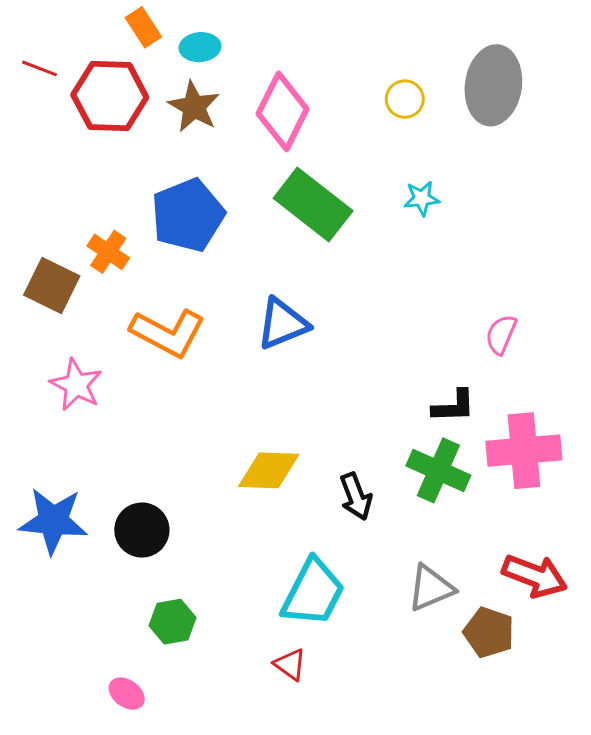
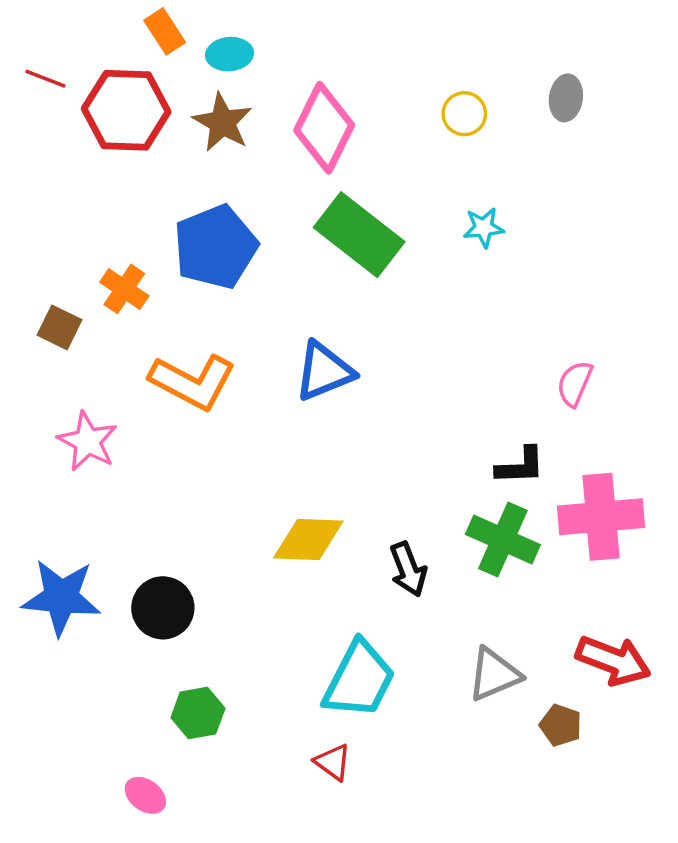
gray ellipse: (493, 85) -> (566, 98), size x0.5
brown square: (52, 285) -> (59, 327), size x0.7
brown pentagon: (489, 632) -> (561, 725), size x0.7

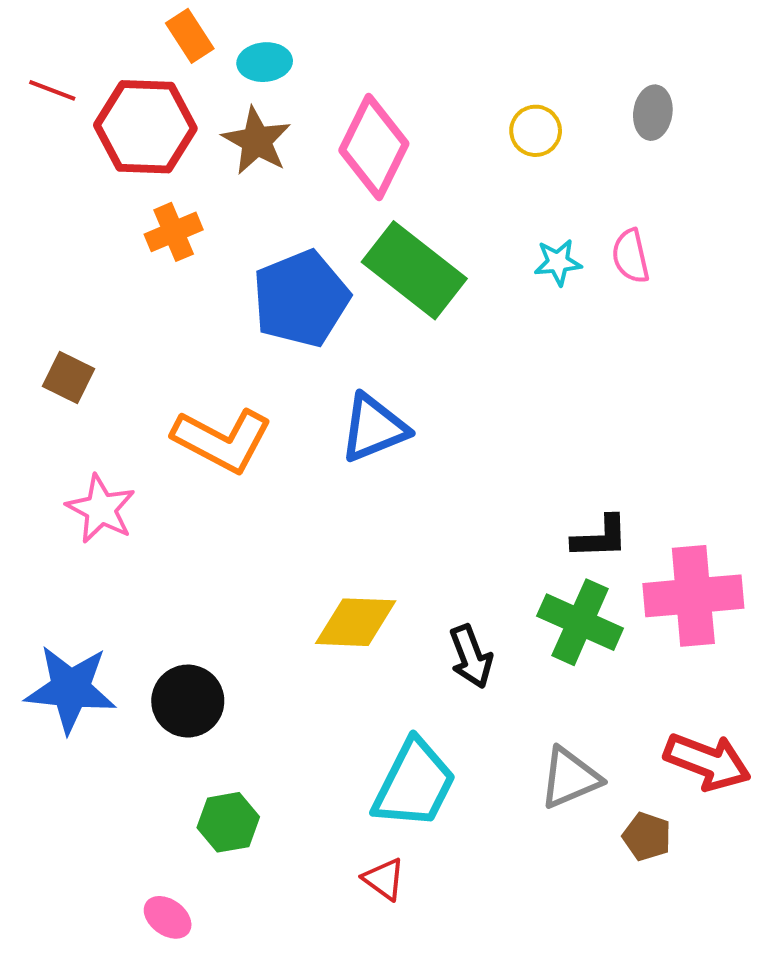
blue pentagon: (215, 247) -> (301, 299), moved
orange cross: (124, 289) -> (174, 232), moved, turned 33
pink semicircle: (575, 384) -> (631, 256), moved, turned -36

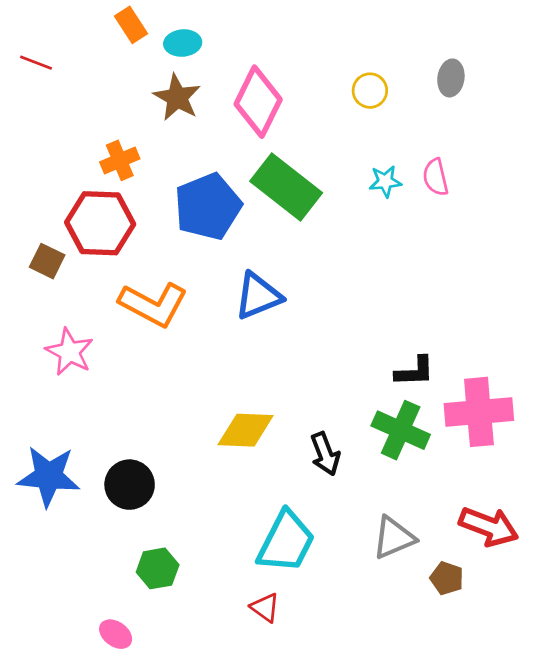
red hexagon: (145, 127) -> (100, 223), moved

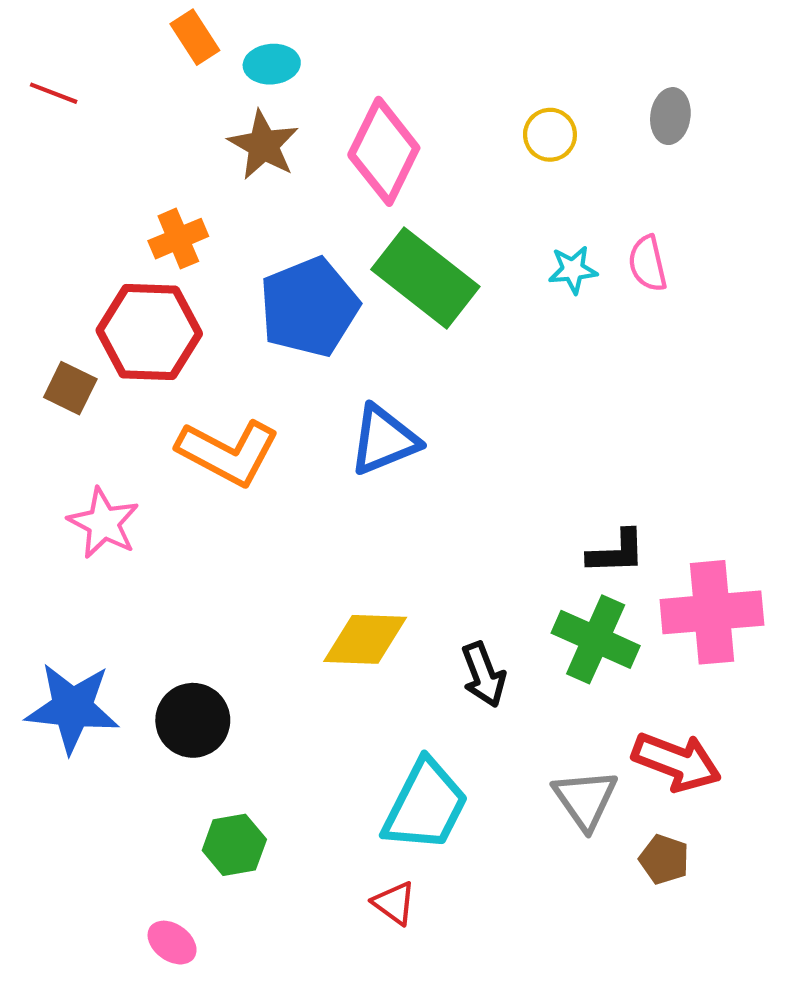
red arrow: (489, 527) -> (677, 762), moved
gray triangle: (394, 538) -> (585, 799), turned -42

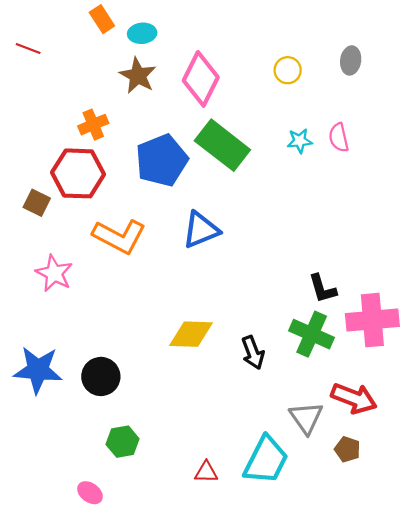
black L-shape: (616, 552) -> (322, 289), turned 76
cyan trapezoid: (425, 805) -> (266, 460), moved
red triangle: (394, 903) -> (206, 472), turned -35

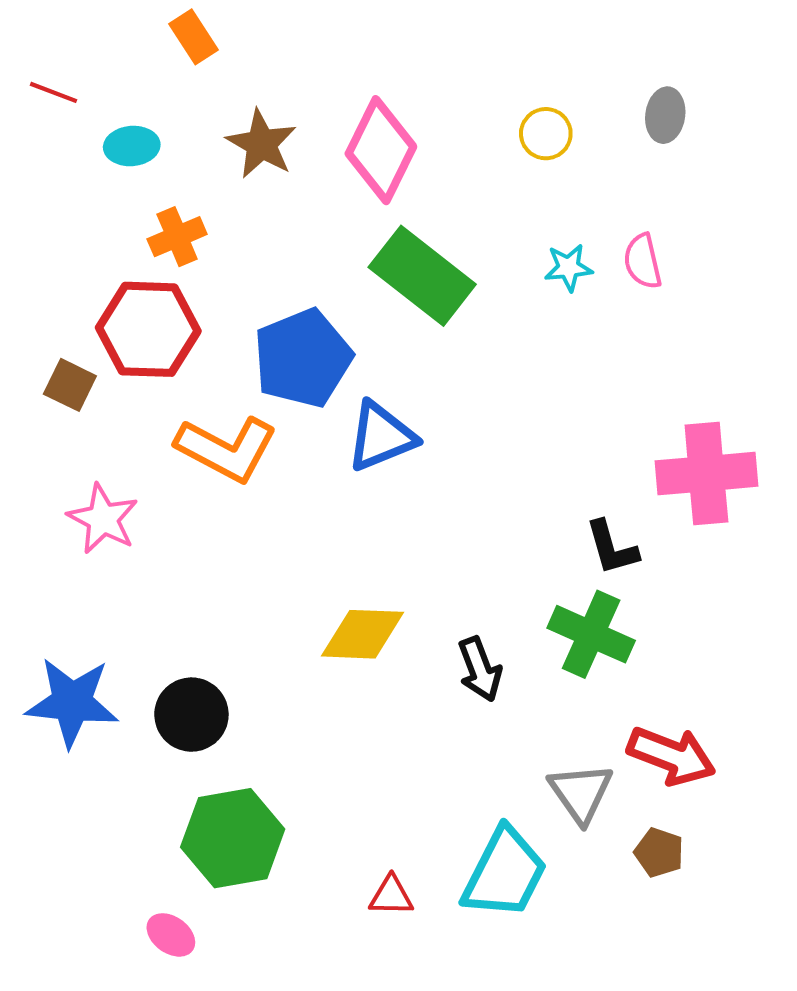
cyan ellipse: (142, 33) -> (132, 146), moved
blue pentagon: (162, 160) -> (303, 358), moved
pink cross: (372, 320) -> (706, 474), moved
green hexagon: (123, 442) -> (233, 838), size x1.6

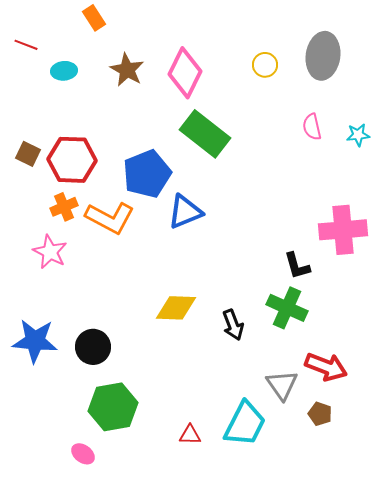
gray ellipse: (665, 115) -> (323, 56), size x1.8
orange cross: (177, 237) -> (64, 207), moved
cyan star: (568, 268) -> (358, 135), moved
brown square: (70, 385) -> (28, 154), moved

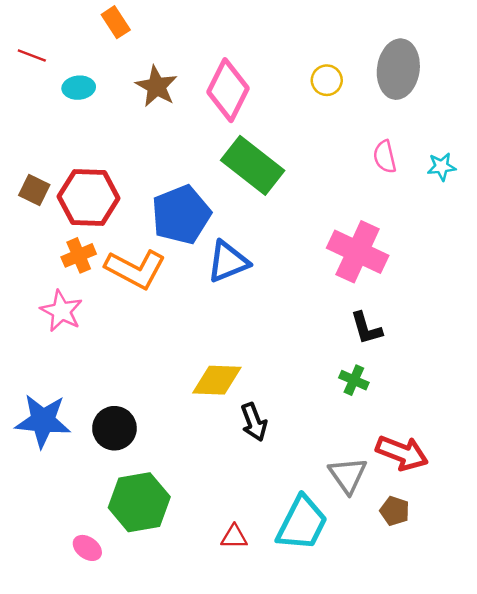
pink cross: (343, 230) -> (358, 252), moved, turned 30
green cross: (287, 308) -> (354, 380), size x0.6
black arrow: (233, 325) -> (254, 422), moved
pink ellipse: (83, 454) -> (87, 548), moved

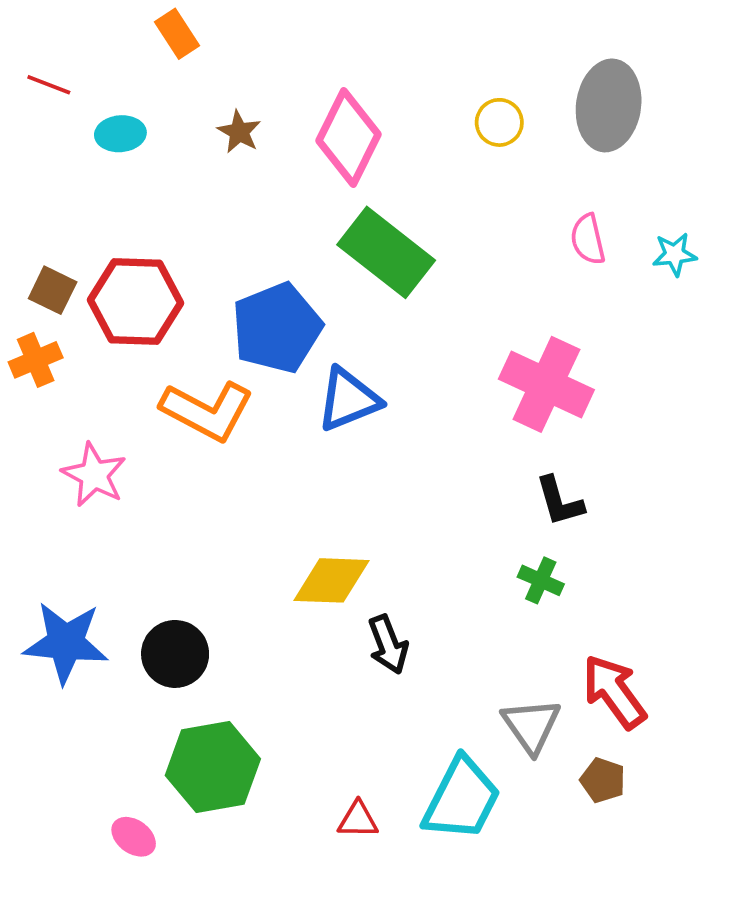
brown star: (156, 86) -> (239, 132), size x0.7
orange cross: (79, 255) -> (36, 360), moved
red arrow: (402, 453) -> (614, 692), turned -147

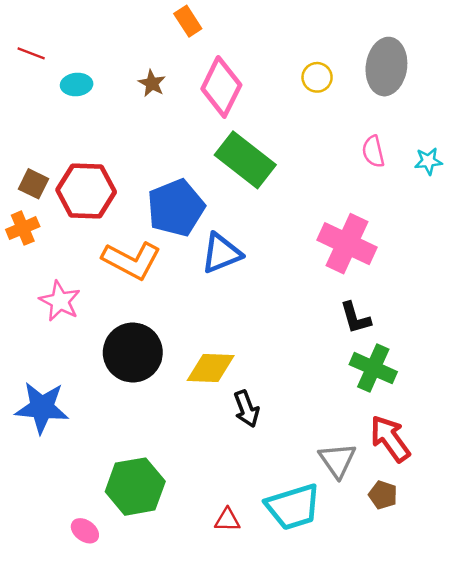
orange rectangle: (177, 34) -> (188, 21), moved
green cross: (541, 580) -> (373, 368), moved, size x1.6
black circle: (175, 654) -> (133, 353), moved, size x1.4
cyan trapezoid: (462, 799) -> (293, 507), turned 46

